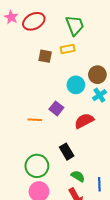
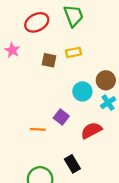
pink star: (11, 17) -> (12, 50), moved
green trapezoid: (75, 25) -> (74, 16), moved

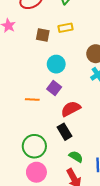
cyan circle: (82, 91) -> (56, 64), moved
red semicircle: (91, 130) -> (71, 109), moved

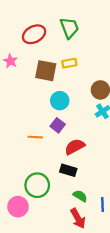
brown square: (43, 35) -> (46, 71), size x1.5
black rectangle: (64, 132) -> (68, 170), turned -42
pink circle: (36, 172) -> (18, 207), moved

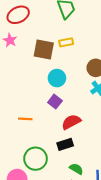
red ellipse: (34, 34) -> (18, 15), moved
orange line: (35, 137) -> (25, 119), moved
black rectangle: (68, 170) -> (65, 144), turned -35

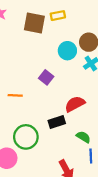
cyan circle: (57, 78) -> (67, 51), moved
red semicircle: (71, 122) -> (75, 104), moved
green semicircle: (76, 169) -> (83, 137), moved

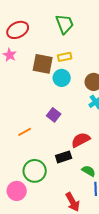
cyan circle: (67, 51) -> (62, 78), moved
orange line: (15, 95) -> (25, 132), turned -32

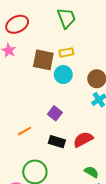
black rectangle: (64, 157) -> (57, 142), moved, turned 35

